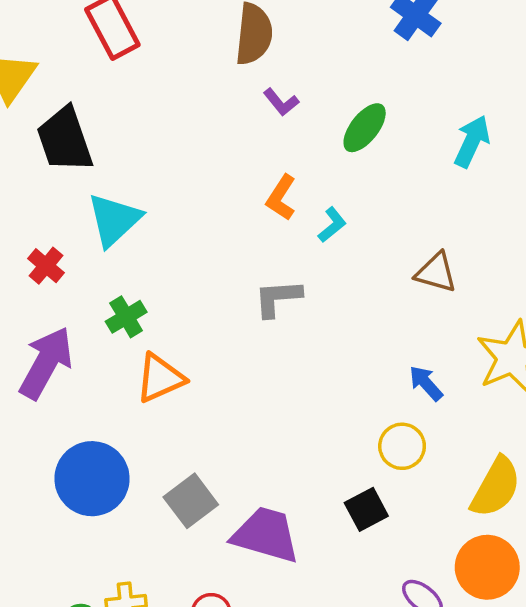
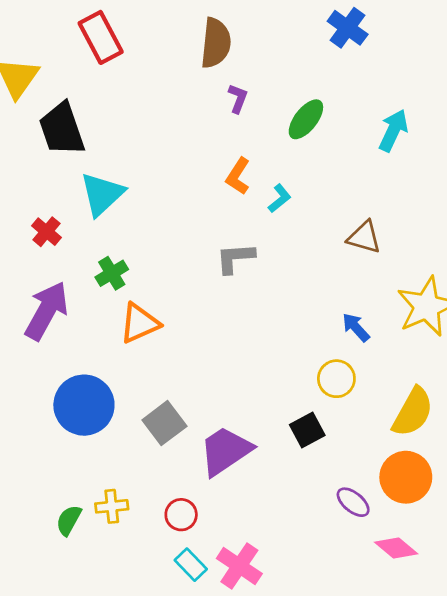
purple L-shape: (281, 102) -> (238, 98), turned -120
purple trapezoid: (266, 535) -> (225, 451), turned -50

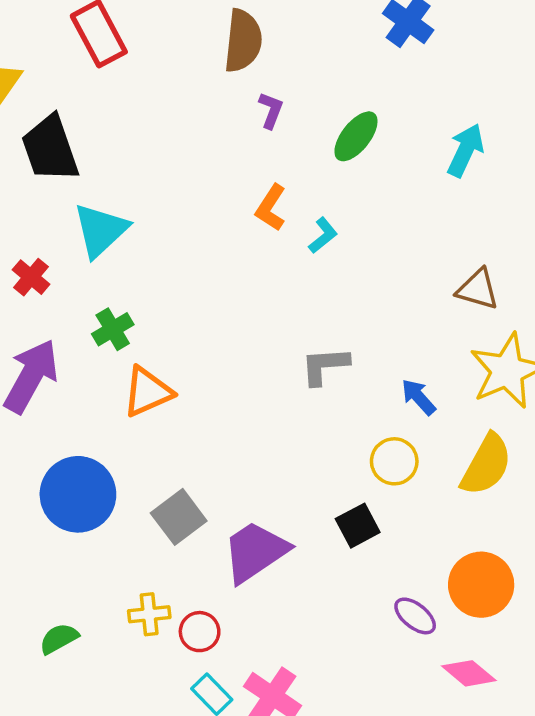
brown triangle: (364, 237) -> (478, 289), moved
gray L-shape: (235, 258) -> (325, 366), moved
yellow semicircle: (413, 412) -> (486, 465), moved
yellow cross: (112, 506) -> (149, 614), moved
green semicircle: (69, 520) -> (59, 639), turned 32

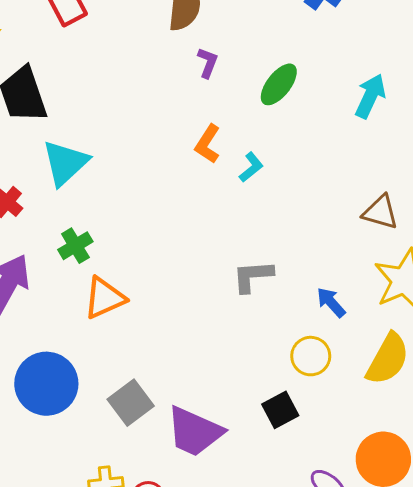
purple trapezoid: (255, 552) -> (195, 432), turned -122

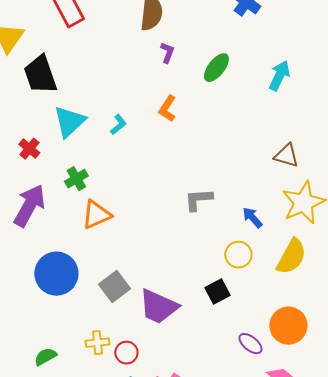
cyan L-shape: (251, 167) -> (118, 125), moved

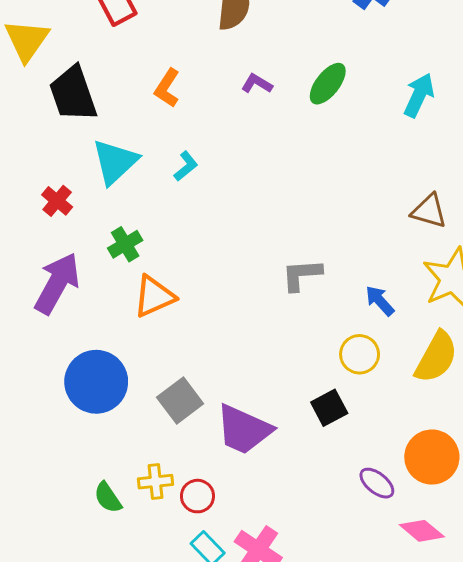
purple L-shape: (167, 53) -> (257, 84), moved, turned -80
orange L-shape: (167, 109) -> (167, 88), moved
green semicircle: (45, 357) -> (108, 498), moved, turned -95

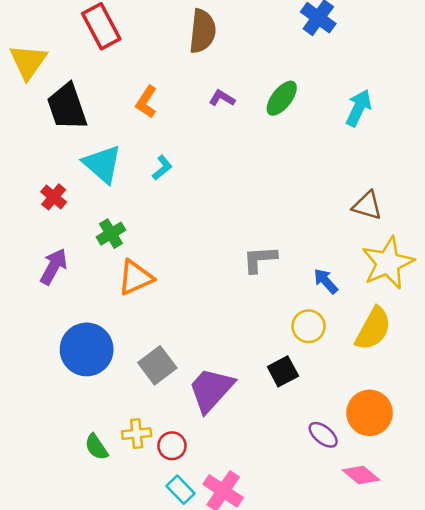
cyan triangle: (115, 162) -> (102, 164), turned -36
purple arrow: (57, 283) -> (54, 267), size x0.7
purple trapezoid: (244, 430) -> (211, 390), turned 108

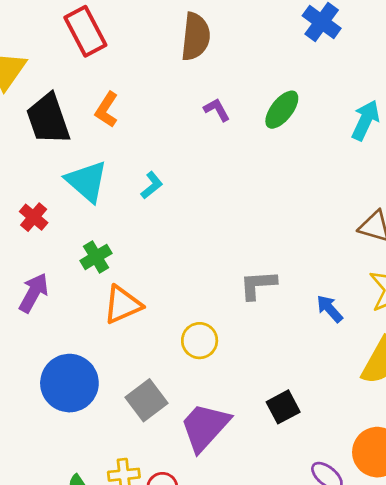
purple L-shape: (222, 98) -> (217, 110), turned 30
orange L-shape: (146, 102) -> (107, 110), moved
yellow circle: (309, 326) -> (200, 341), moved

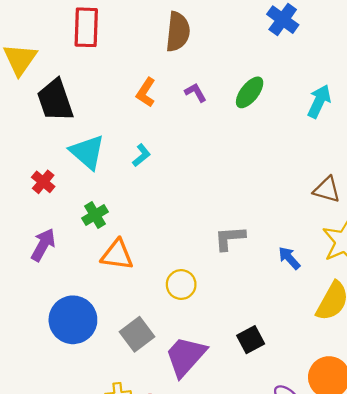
red rectangle: (85, 31) -> (86, 27), turned 30
orange L-shape: (107, 110) -> (146, 92), moved
orange triangle: (123, 305) -> (117, 255), turned 32

